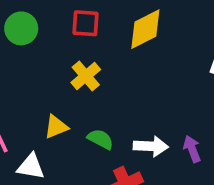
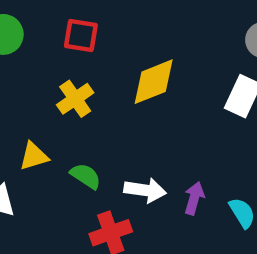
yellow diamond: (145, 29) -> (154, 82), moved
purple arrow: (192, 149) -> (194, 198), turned 32

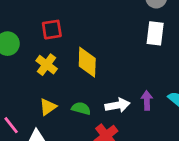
yellow diamond: (154, 82) -> (87, 62), moved, turned -48
yellow cross: (75, 99) -> (47, 65), moved

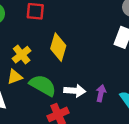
yellow cross: (47, 65) -> (22, 55), moved
green semicircle: (81, 108) -> (43, 85), size x1.6

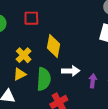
green semicircle: (43, 85) -> (44, 79), turned 70
white arrow: (75, 91) -> (71, 71), moved

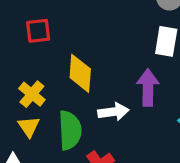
yellow triangle: (20, 74) -> (29, 127), turned -32
purple arrow: (93, 81) -> (148, 87), moved, size x1.5

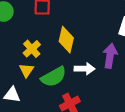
green semicircle: (70, 130) -> (54, 77), turned 55

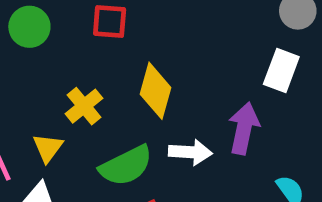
yellow triangle: (27, 70) -> (48, 148), moved

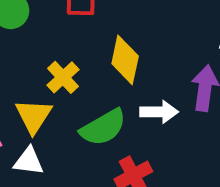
yellow triangle: (48, 148) -> (33, 116), size x1.4

